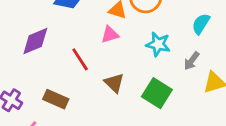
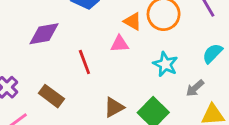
brown triangle: (114, 83) -> (114, 107), moved, turned 35

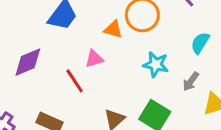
pink triangle: (120, 44) -> (94, 59), moved

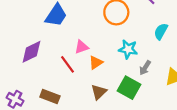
orange triangle: (113, 29) -> (96, 63), moved, turned -48
gray arrow: (191, 82) -> (145, 68), moved

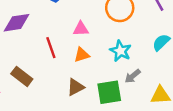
pink triangle: (81, 47) -> (81, 29), moved
green square: (129, 88) -> (109, 92), turned 35

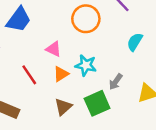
pink triangle: (81, 29) -> (54, 49), turned 42
cyan star: (120, 51) -> (86, 65), moved

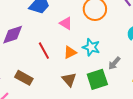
pink triangle: (54, 49) -> (66, 23), moved
brown triangle: (63, 107) -> (69, 80), turned -35

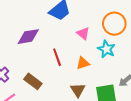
cyan star: (91, 47) -> (106, 49), moved

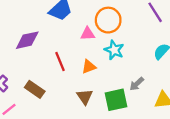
orange circle: (114, 24) -> (108, 20), moved
pink triangle: (83, 33) -> (88, 34), turned -40

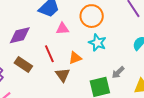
pink triangle: (88, 34) -> (62, 29), moved
brown rectangle: (35, 89) -> (23, 65), moved
brown triangle: (85, 97) -> (63, 75), moved

